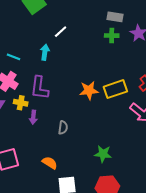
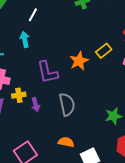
purple L-shape: (40, 88) -> (47, 72), moved
yellow rectangle: (115, 89) -> (104, 51), size x0.7
gray semicircle: (63, 128) -> (67, 104), size x1.6

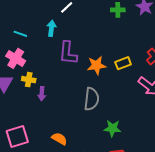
purple L-shape: (47, 72) -> (68, 53), moved
gray semicircle: (67, 104) -> (92, 99), moved

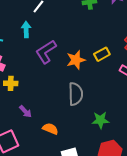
purple L-shape: (68, 53) -> (46, 52), turned 60
purple arrow: (42, 94) -> (25, 111), moved, turned -40
orange semicircle: (59, 139) -> (50, 129), moved

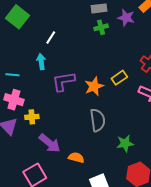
purple L-shape: (46, 52) -> (63, 81), turned 30
purple arrow: (25, 111) -> (50, 143), size x1.6

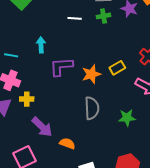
white line: (51, 38) -> (75, 18), moved, turned 56
green star: (125, 143) -> (127, 118), moved

